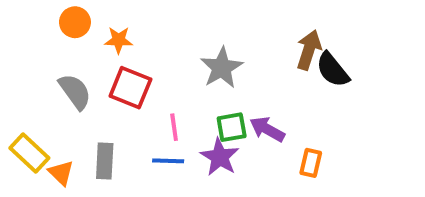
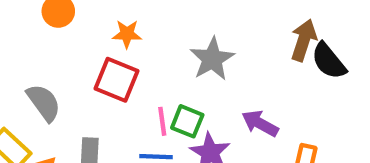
orange star: (119, 40) -> (127, 34), moved
gray semicircle: (75, 92) -> (44, 103), moved
green square: (232, 127) -> (187, 121), moved, turned 32

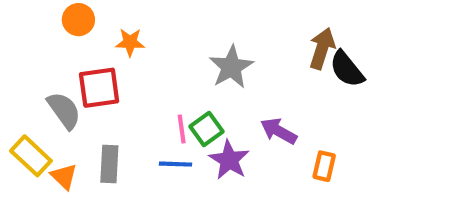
orange star: (127, 34) -> (130, 42), moved
red square: (117, 80) -> (99, 88), moved, turned -30
green square: (187, 121) -> (206, 129), turned 32

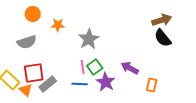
brown arrow: (322, 48) -> (162, 20), moved, turned 54
gray star: (231, 67) -> (89, 39), moved
red square: (99, 88) -> (34, 73), moved
gray semicircle: (64, 110) -> (27, 42), moved, turned 108
gray rectangle: (109, 164) -> (48, 84), turned 48

